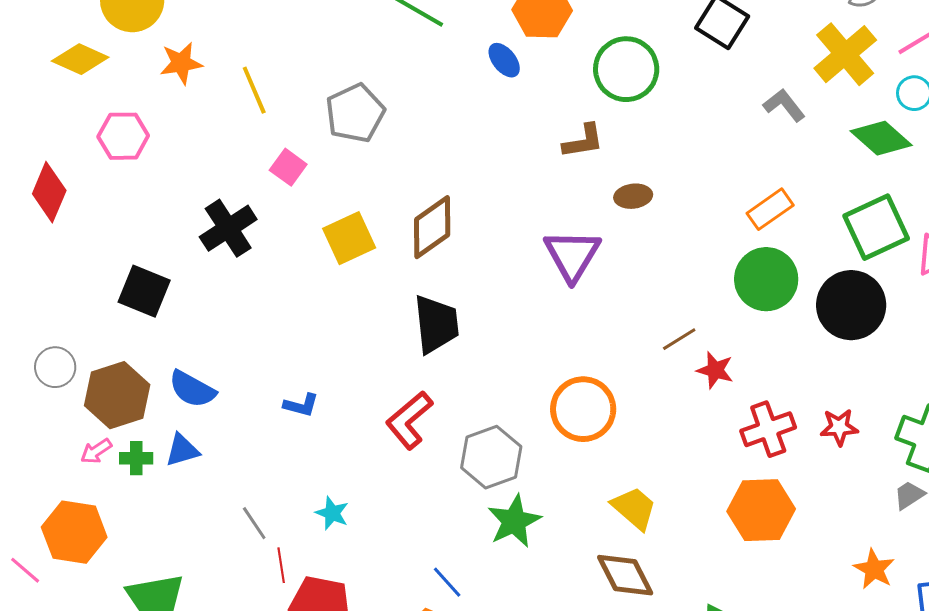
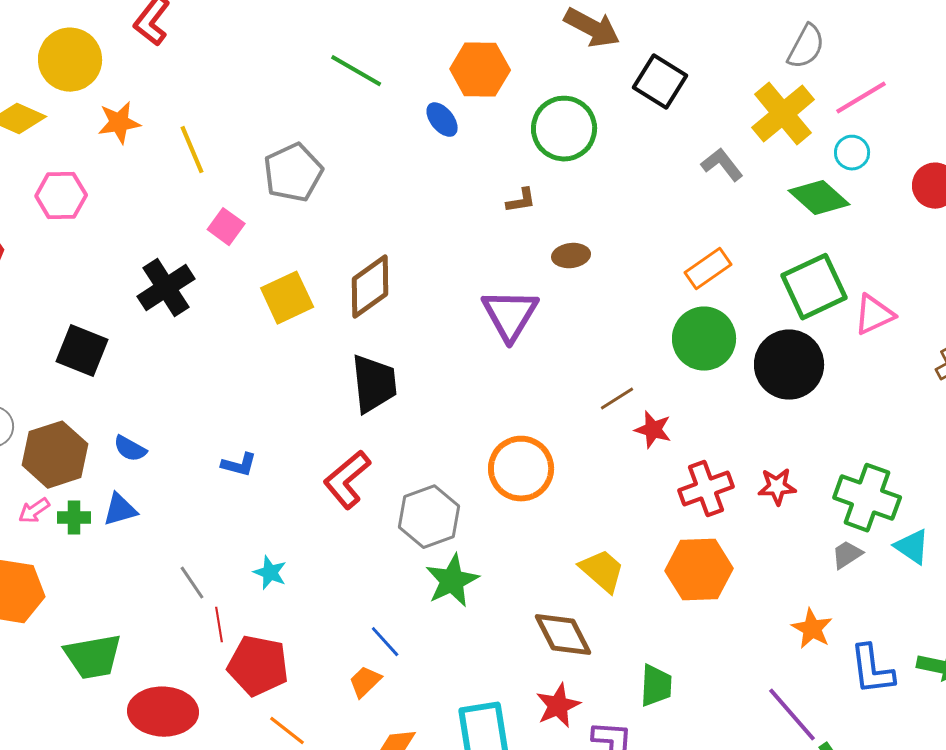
brown L-shape: (583, 141) -> (521, 201), size x0.7
blue semicircle: (192, 389) -> (130, 449), size x0.7
yellow trapezoid: (634, 508) -> (602, 571), moved

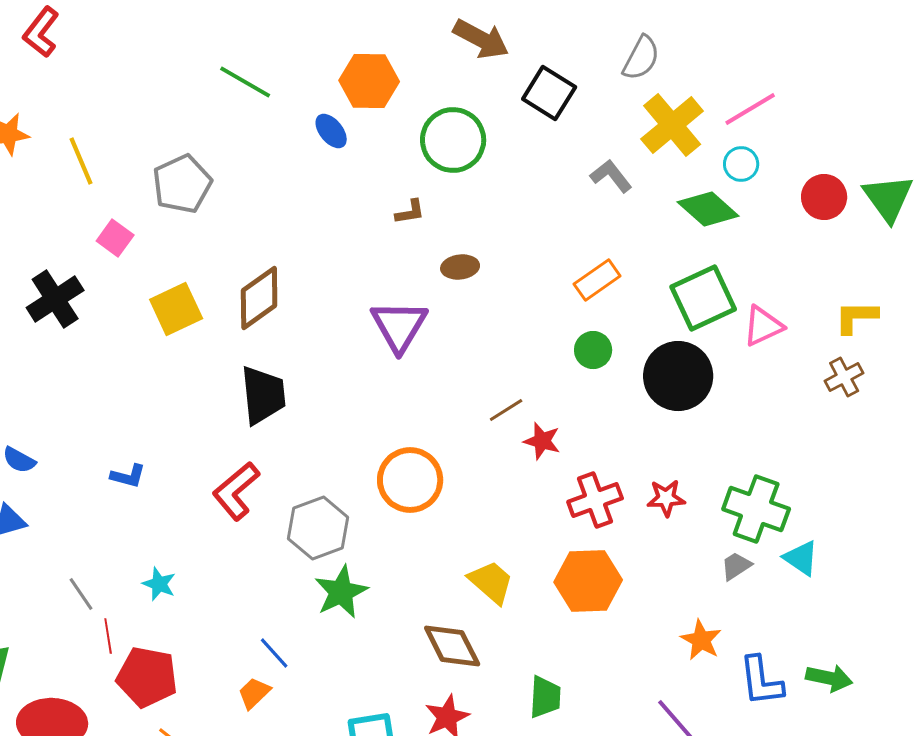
gray semicircle: (806, 47) -> (641, 58), moved
green circle: (704, 339) -> (593, 350), size x0.6

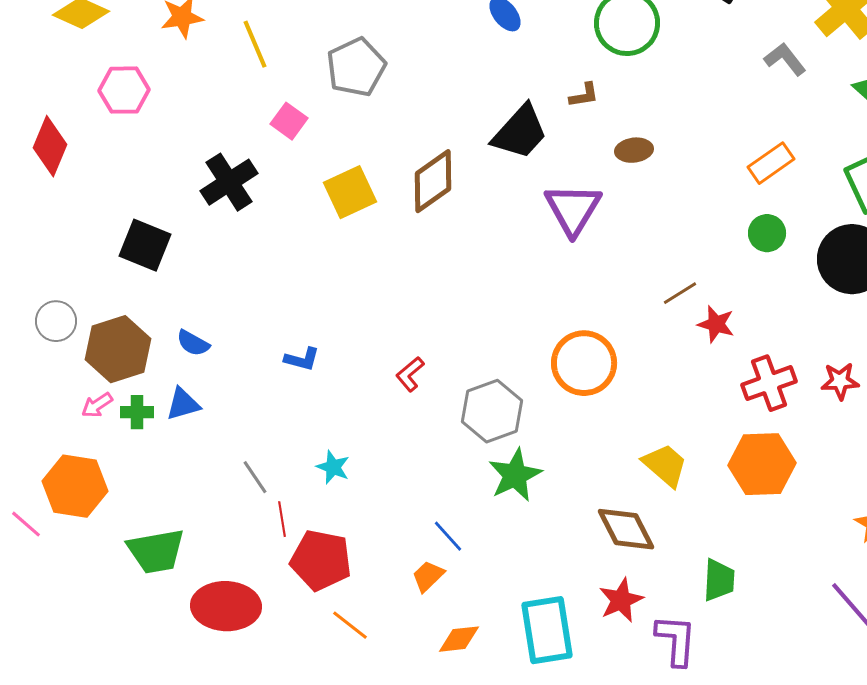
black trapezoid: (263, 395) -> (520, 132), moved, turned 48
red L-shape: (236, 491) -> (410, 374), size x0.6

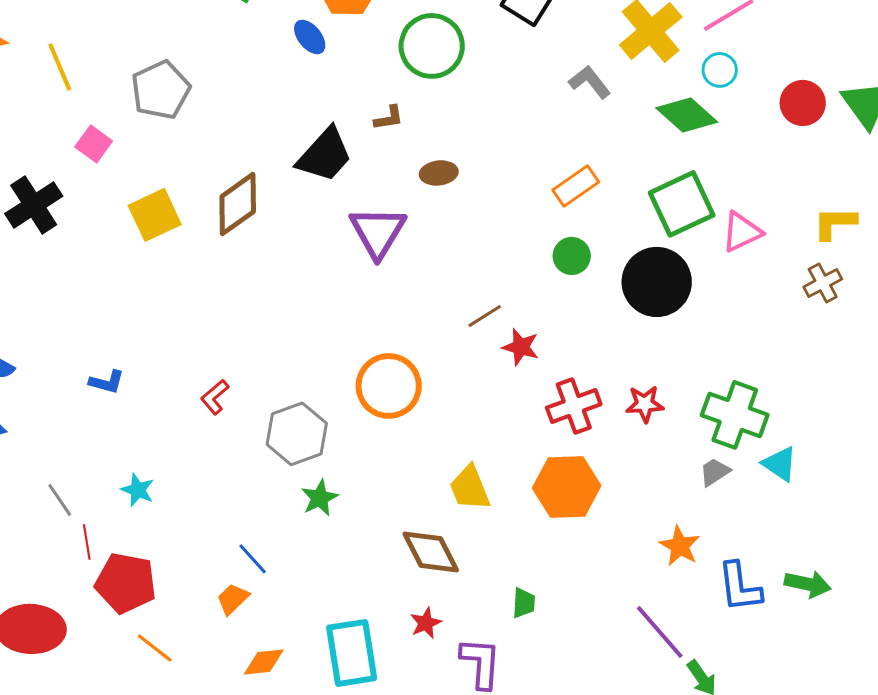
yellow trapezoid: (665, 465) -> (470, 488), turned -153
green star: (515, 475) -> (320, 498), size x0.7
green trapezoid: (719, 580) -> (524, 603), size x0.7
red star: (621, 600) -> (426, 623), size x0.7

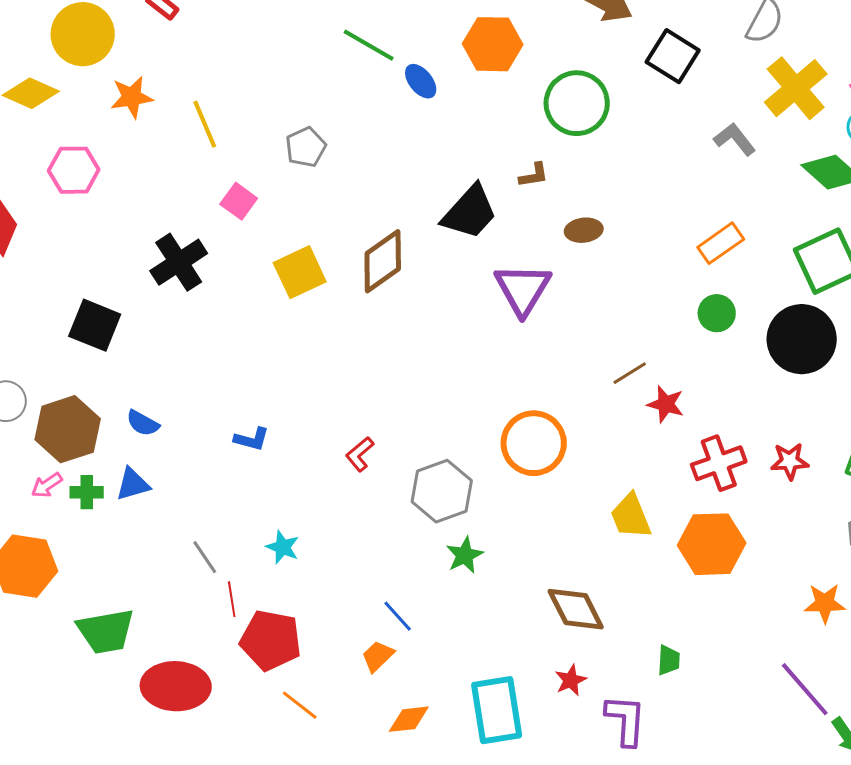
blue ellipse: (310, 37) -> (421, 81), moved
gray pentagon: (161, 90) -> (306, 147), size x0.7
yellow trapezoid: (470, 488) -> (631, 516), moved
orange star: (680, 546) -> (825, 603), turned -30

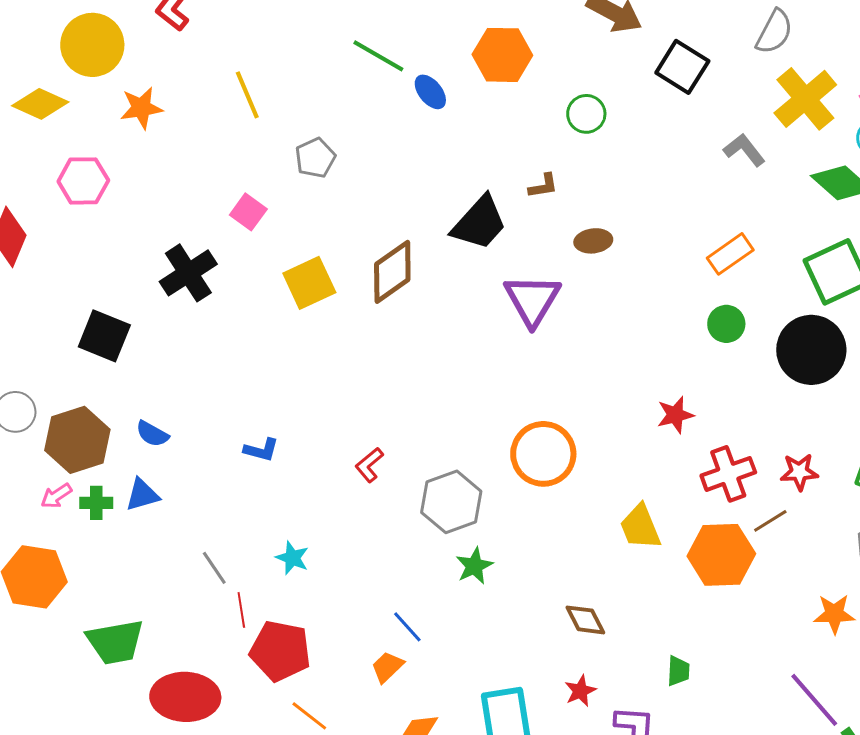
green circle: (577, 103) -> (586, 114), size x0.6
yellow line: (205, 124) -> (247, 95), moved
brown line: (630, 373) -> (770, 521), moved
red star: (666, 404) -> (675, 415), turned -30
brown diamond: (576, 609) -> (585, 620), size x0.7

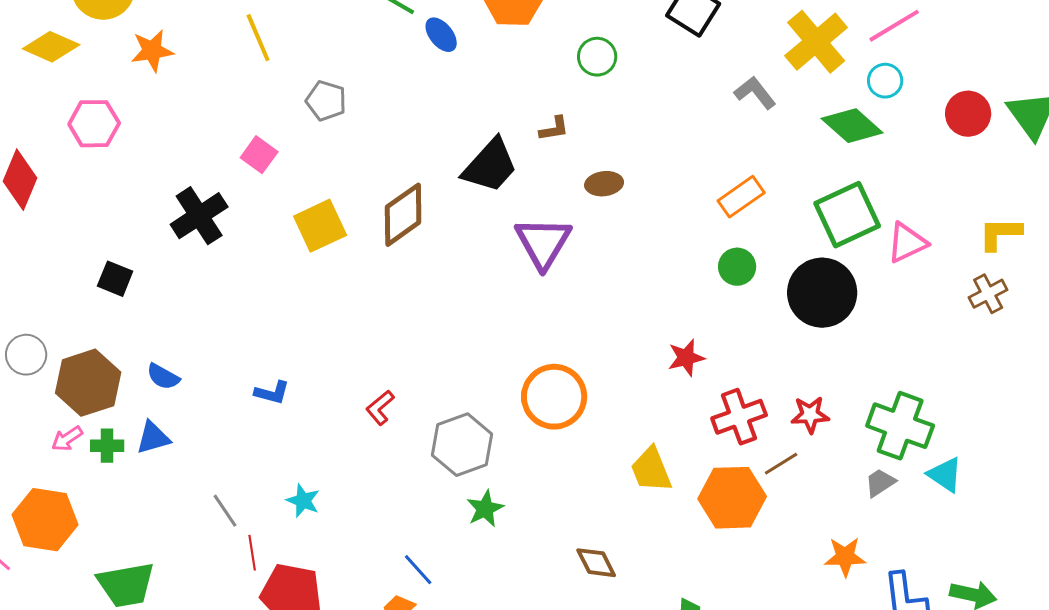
gray pentagon: (315, 158) -> (326, 101), turned -30
black square: (104, 336) -> (115, 279), size x0.7

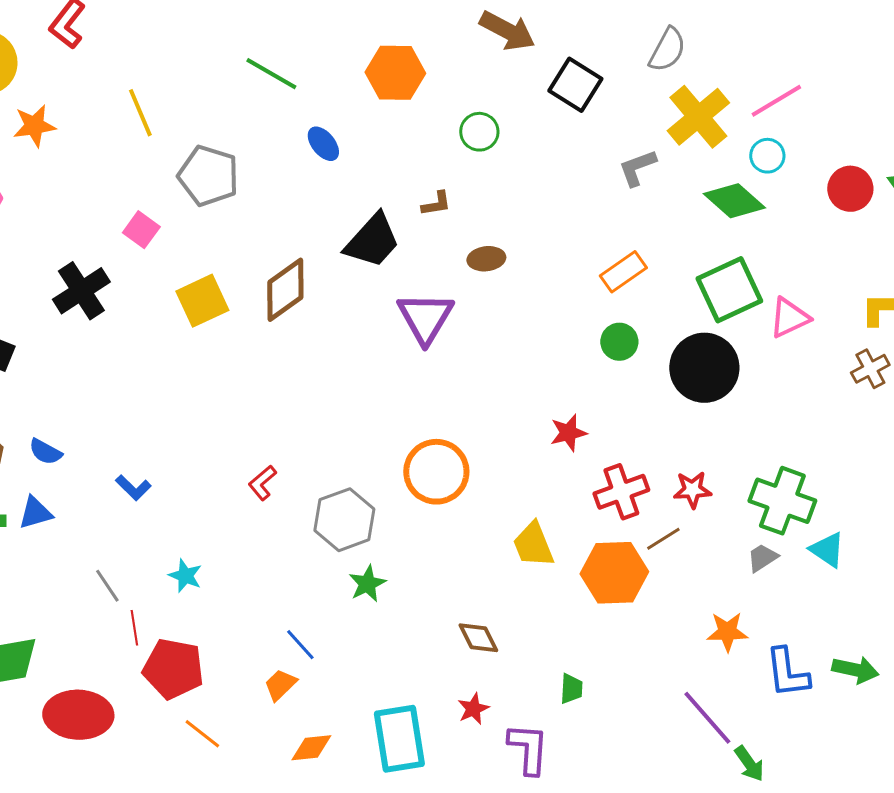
blue ellipse: (441, 35) -> (323, 144), moved
gray L-shape: (755, 93) -> (637, 168), turned -72
gray pentagon: (326, 101) -> (208, 176), size x1.5
blue L-shape: (272, 393) -> (133, 488), moved, turned 30

